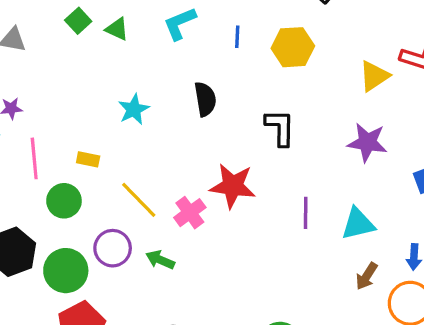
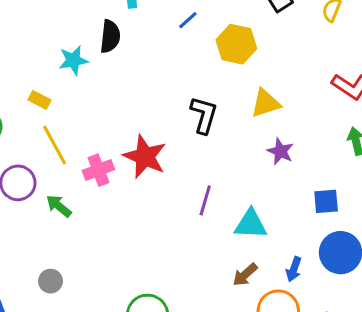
blue line: (237, 37) -> (188, 20), turned 30
yellow triangle: (374, 76) -> (266, 103), moved
black semicircle: (205, 99) -> (110, 36), moved
purple star: (367, 142) -> (280, 151), size x0.7
yellow rectangle: (88, 159) -> (39, 100), moved

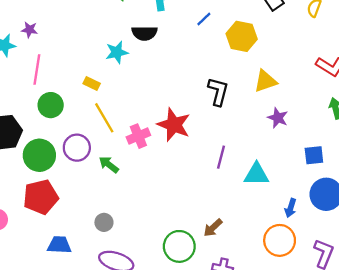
black semicircle: (110, 36) -> (144, 33), turned 85
brown arrow: (245, 275) -> (213, 228), moved

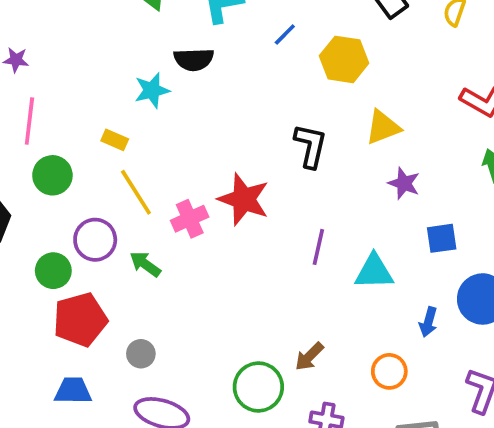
green circle: (39, 155) -> (53, 271), moved, size x0.7
blue square: (314, 155) -> (442, 238), moved
red pentagon: (41, 197) -> (80, 320), moved
orange circle: (280, 240) -> (389, 371), moved, size x0.7

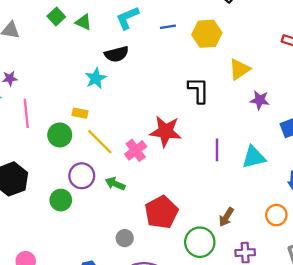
blue line: (285, 35) -> (168, 27), turned 49
green circle: (52, 175) -> (60, 135), moved
red pentagon: (80, 320) -> (161, 212), moved

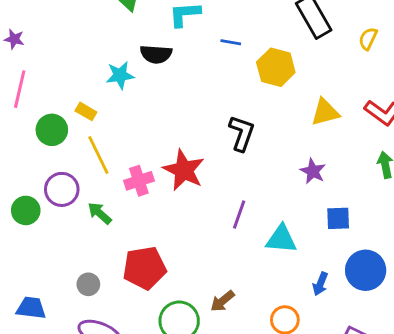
yellow triangle: (239, 69) -> (325, 112), moved

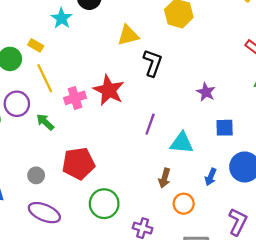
cyan star: (120, 75) -> (62, 18), turned -30
yellow triangle: (325, 112) -> (128, 35), moved
brown arrow: (222, 301) -> (164, 178), moved, turned -36

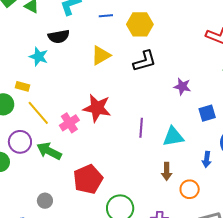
black L-shape: (153, 63) -> (145, 61), moved, turned 70
green arrow: (45, 122) -> (49, 151), size x1.4
gray circle: (36, 175) -> (45, 201), moved

